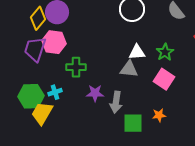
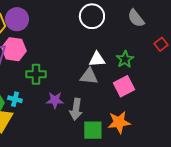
pink square: (164, 79) -> (124, 86), turned 30
cyan cross: (55, 92) -> (15, 99), turned 32
orange star: (159, 115) -> (119, 122), size x1.6

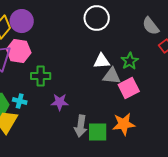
gray semicircle: (136, 18) -> (151, 26), moved
gray triangle: (89, 76) -> (112, 76), moved
gray arrow: (76, 109) -> (81, 126), moved

